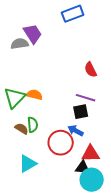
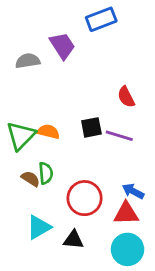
purple trapezoid: (33, 34) -> (62, 46), moved
black square: (81, 112) -> (91, 127), moved
blue arrow: (76, 131) -> (133, 191), moved
black triangle: (83, 168) -> (73, 240), moved

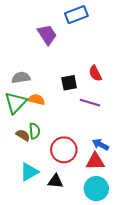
gray semicircle: (28, 61) -> (21, 78), moved
black square: (91, 127) -> (69, 83), moved

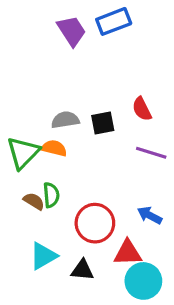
purple trapezoid: (47, 35) -> (71, 31), moved
gray semicircle: (21, 78) -> (65, 120), moved
purple line: (90, 103) -> (151, 153), moved
red triangle: (95, 161) -> (128, 253), moved

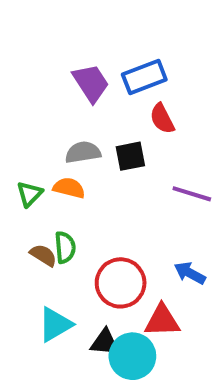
blue rectangle: (114, 21) -> (144, 77), moved
purple trapezoid: (71, 31) -> (91, 83), moved
red semicircle: (142, 109) -> (162, 119), moved
green triangle: (23, 153) -> (29, 194), size x0.6
cyan circle: (143, 281) -> (132, 356), moved

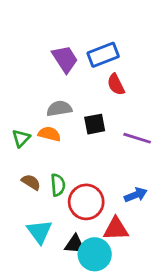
black square: (130, 156) -> (95, 124), moved
green semicircle: (65, 247) -> (58, 185), moved
blue arrow: (190, 273) -> (136, 195), turned 130
cyan triangle: (55, 324) -> (39, 232), turned -36

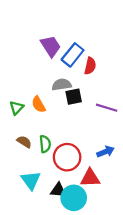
blue rectangle: (103, 55) -> (73, 55), moved, turned -30
red semicircle: (116, 84) -> (90, 66), turned -140
gray semicircle: (59, 109) -> (62, 85), moved
orange semicircle: (49, 134) -> (38, 104), turned -133

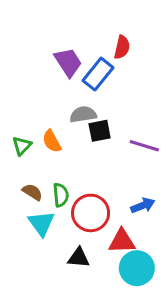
red semicircle: (90, 66) -> (122, 47), moved
cyan triangle: (31, 180) -> (41, 223), moved
cyan circle: (74, 198) -> (137, 268), moved

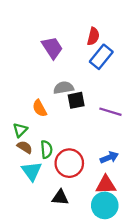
blue rectangle: (98, 74) -> (101, 57), moved
green triangle: (22, 146) -> (20, 130), moved
red triangle: (122, 241) -> (106, 185), moved

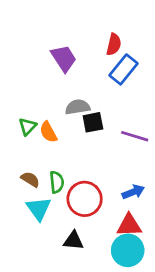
green triangle: (20, 130) -> (27, 126), moved

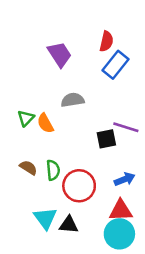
black square: (93, 122) -> (106, 139), moved
cyan triangle: (39, 209) -> (45, 218), moved

